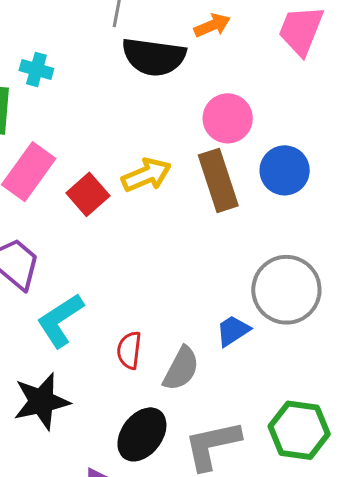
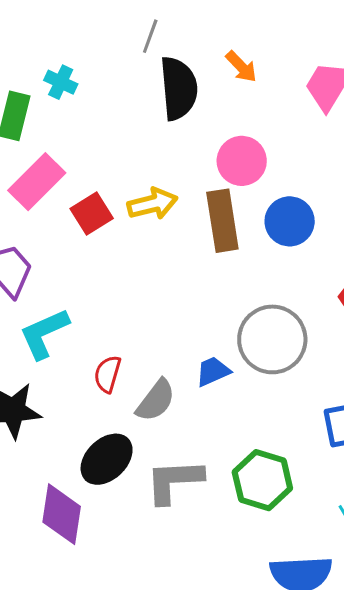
orange arrow: (212, 25) -> (241, 67), turned 60
black semicircle: (154, 57) -> (179, 88), turned -112

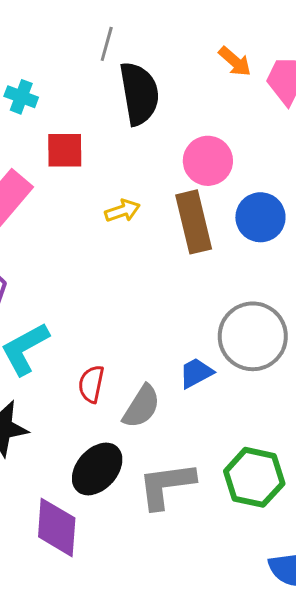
orange arrow: (241, 67) -> (235, 62), moved
yellow arrow: (152, 204) -> (122, 211), size x0.7
red square: (92, 214) -> (65, 150), moved, turned 36

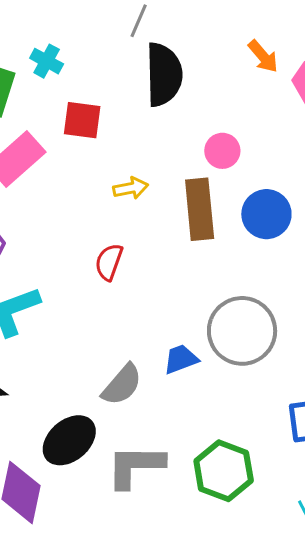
pink circle: (208, 161) -> (222, 151), size x0.7
red semicircle: (91, 384) -> (109, 262), moved

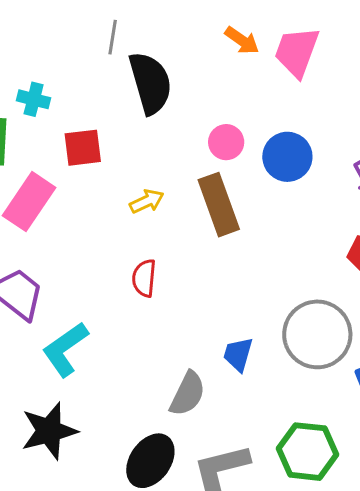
blue circle: (266, 214) -> (287, 157), moved
gray circle: (242, 331) -> (317, 334), moved
blue trapezoid: (181, 359) -> (238, 354), turned -39

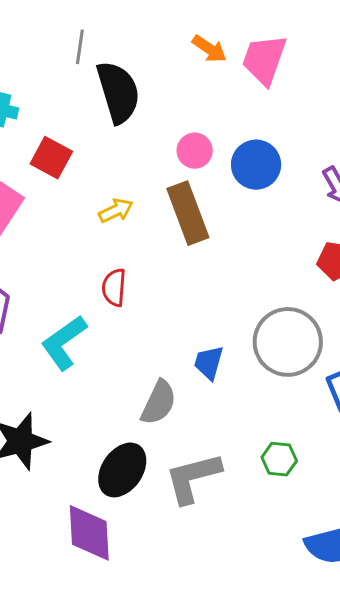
red square: (83, 148) -> (51, 158), turned 36
cyan L-shape: (65, 349) -> (64, 343), moved
green hexagon: (307, 452) -> (279, 459), size x0.6

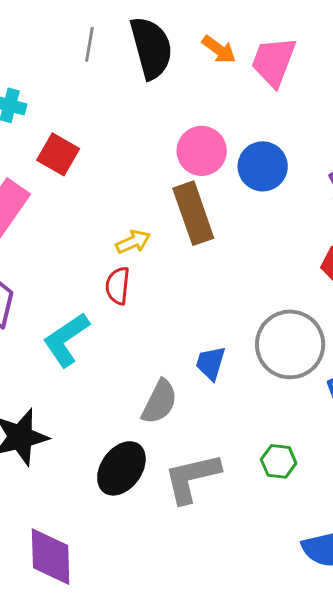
black semicircle: (118, 92) -> (151, 48), moved
pink circle: (195, 151) -> (202, 151), size x1.4
yellow arrow: (116, 211) -> (133, 242), moved
purple diamond: (89, 533) -> (51, 557), moved

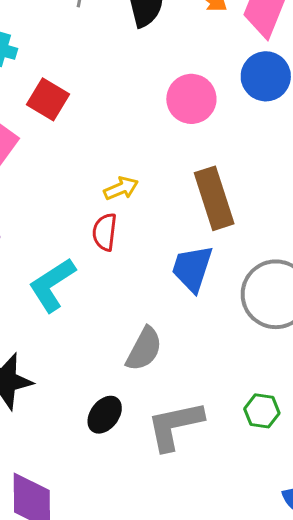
blue circle: (263, 166) -> (266, 76), moved
brown rectangle: (193, 213) -> (214, 198), moved
blue trapezoid: (211, 363) -> (192, 268), moved, size x1.4
black ellipse: (121, 468) -> (105, 415), size x0.7

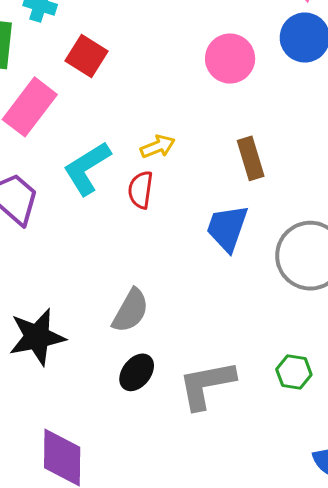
brown rectangle: (214, 198) -> (251, 158), size x0.7
cyan L-shape: (52, 285) -> (87, 168), moved
gray semicircle: (144, 349) -> (131, 311), moved

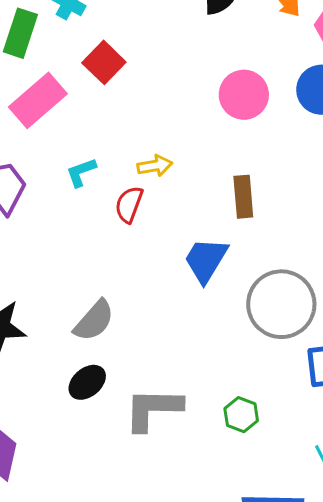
cyan L-shape: (87, 168) -> (81, 172), size x0.6

